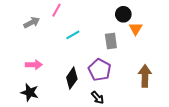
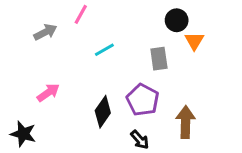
pink arrow: (34, 65) -> (48, 93), turned -35
brown arrow: (145, 76) -> (185, 122), moved
black star: (30, 92) -> (23, 134), moved

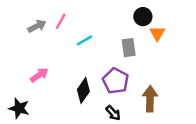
pink line: (81, 14) -> (61, 21), moved

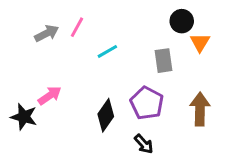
brown arrow: (150, 99) -> (200, 109), moved
black star: (19, 108) -> (24, 117), moved

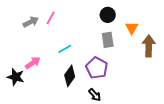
black circle: (182, 21) -> (108, 15), moved
cyan line: (107, 51) -> (65, 49), moved
brown arrow: (200, 109) -> (149, 46), moved

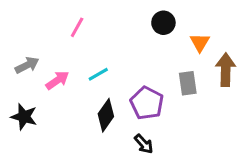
gray arrow: (31, 22) -> (27, 65), moved
gray rectangle: (108, 40) -> (188, 83), moved
pink arrow: (33, 63) -> (57, 80), moved

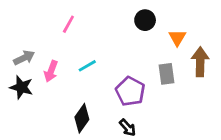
pink arrow: (57, 80) -> (51, 71), turned 145
black diamond: (106, 115) -> (82, 118), moved
black star: (24, 117) -> (21, 87), moved

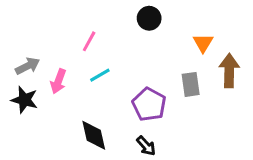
black circle: (145, 20) -> (149, 18), moved
pink line: (68, 24) -> (89, 41), moved
black diamond: (82, 118) -> (94, 135), turned -48

